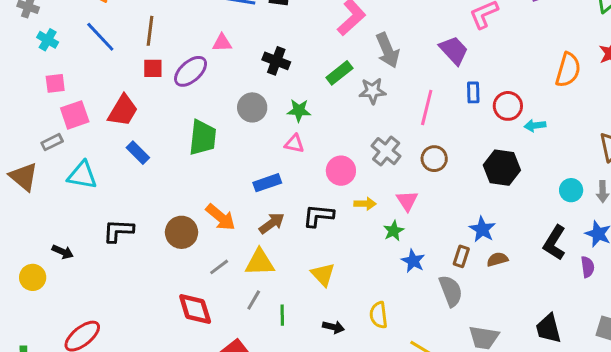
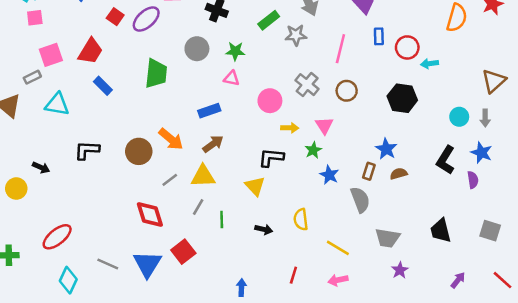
red square: (153, 68) -> (115, 17), turned 35
pink square: (55, 83) -> (35, 18), moved
black L-shape: (318, 216) -> (271, 158), moved

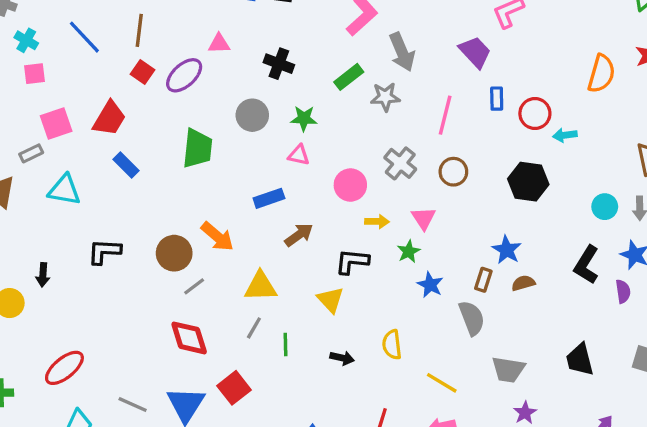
brown arrow: (213, 144) -> (299, 235), moved
black arrow: (41, 167) -> (43, 275), turned 70
gray line: (170, 180) -> (194, 286), moved

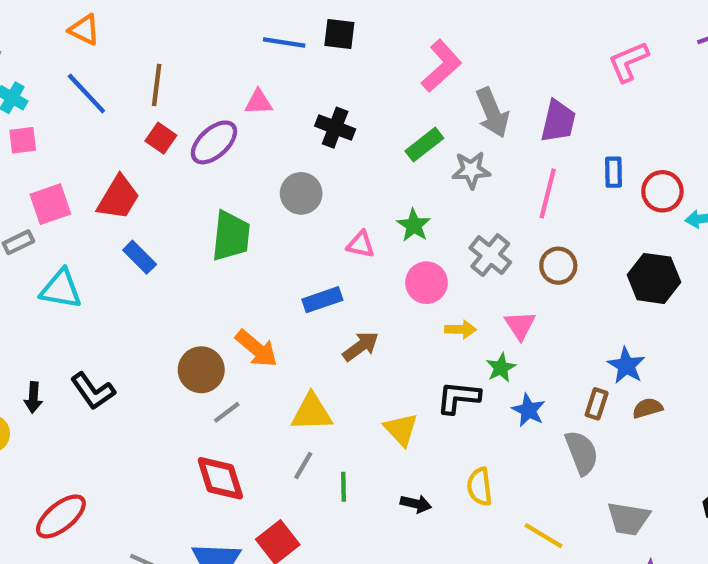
purple trapezoid: (475, 52) -> (558, 121), moved, turned 56
green star: (304, 119) -> (414, 225), moved, turned 30
black L-shape: (104, 252) -> (93, 391), moved, turned -128
black L-shape: (352, 261) -> (458, 397), moved

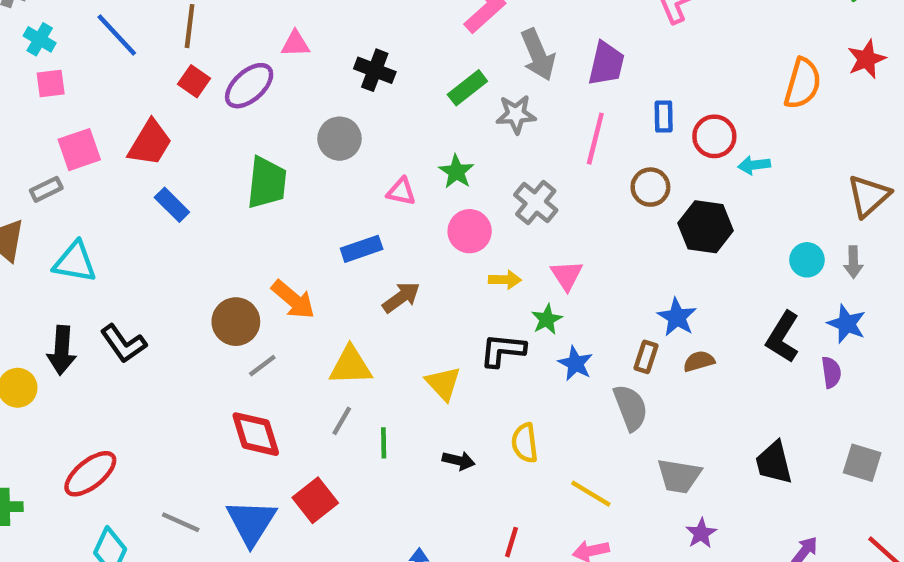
brown circle: (558, 266) -> (650, 187), moved
cyan triangle: (61, 289) -> (75, 262), moved
black arrow: (33, 397) -> (62, 350), size x1.5

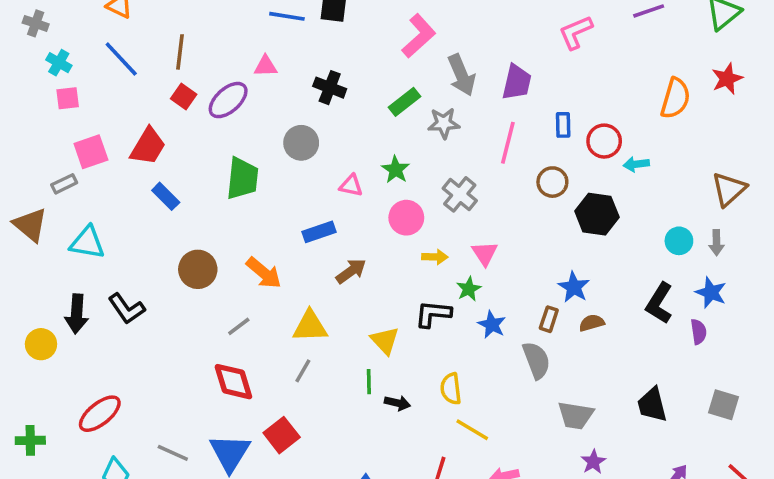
brown circle: (236, 322) -> (198, 269), moved
green line: (384, 443) -> (369, 382), moved
yellow line: (591, 494) -> (472, 430), moved

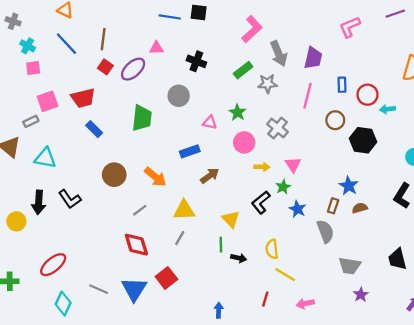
red trapezoid: (148, 146) -> (83, 98), turned 45
black L-shape: (433, 314) -> (261, 202), turned -45

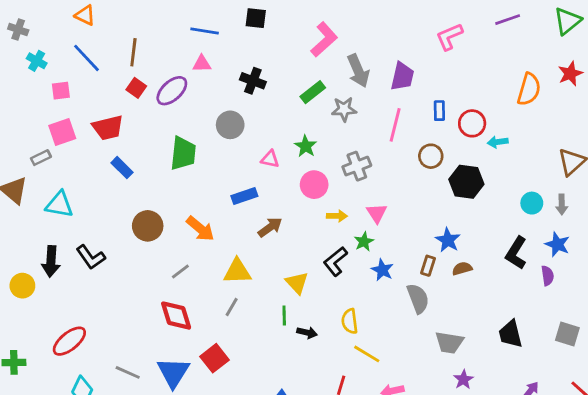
blue line: (170, 17) -> (205, 31), moved
pink square: (33, 68) -> (61, 91), moved
gray cross: (278, 128) -> (357, 166), turned 30

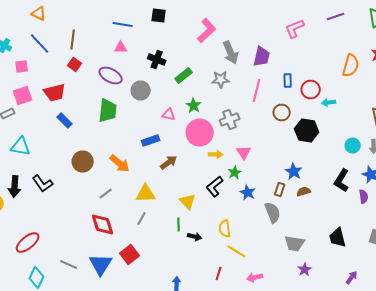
purple ellipse: (172, 91) -> (111, 76), moved, turned 70
green rectangle: (313, 92) -> (184, 76), moved
pink circle: (314, 185) -> (200, 132), size x1.4

